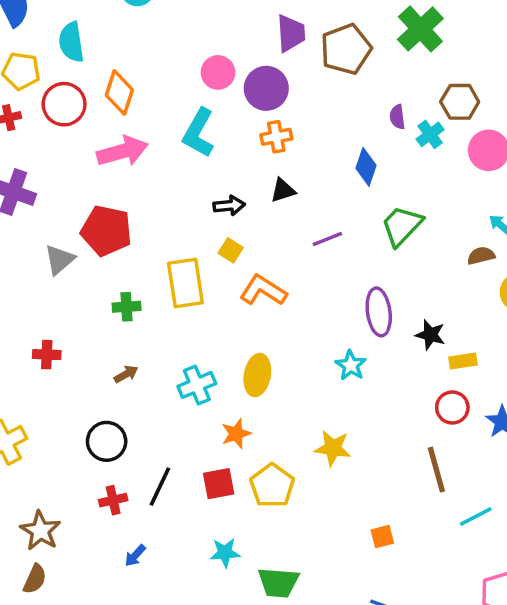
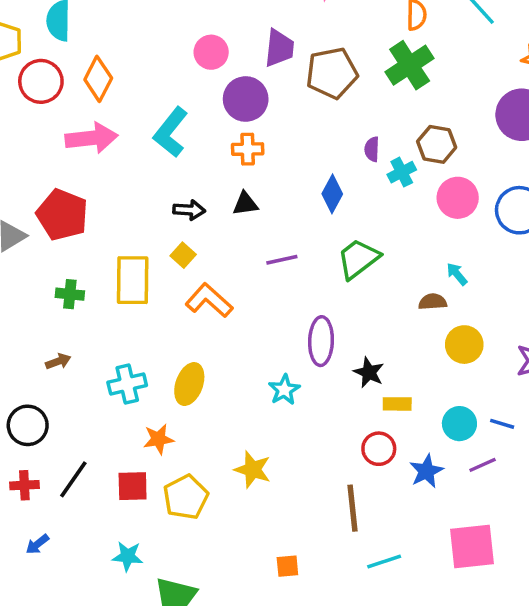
pink circle: (218, 72) -> (211, 52), moved

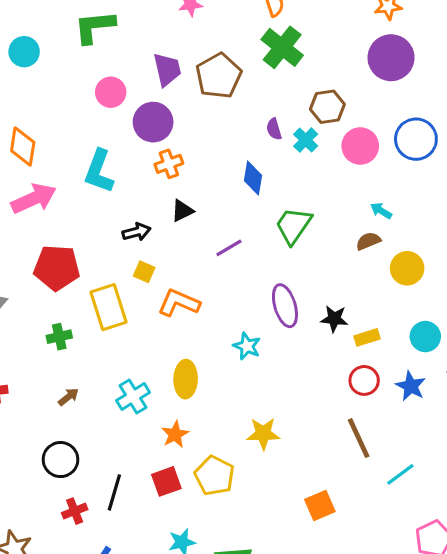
red pentagon: (62, 215) -> (57, 268), moved
cyan star: (284, 390) -> (247, 346), moved
orange square: (287, 566) -> (320, 506), size x1.4

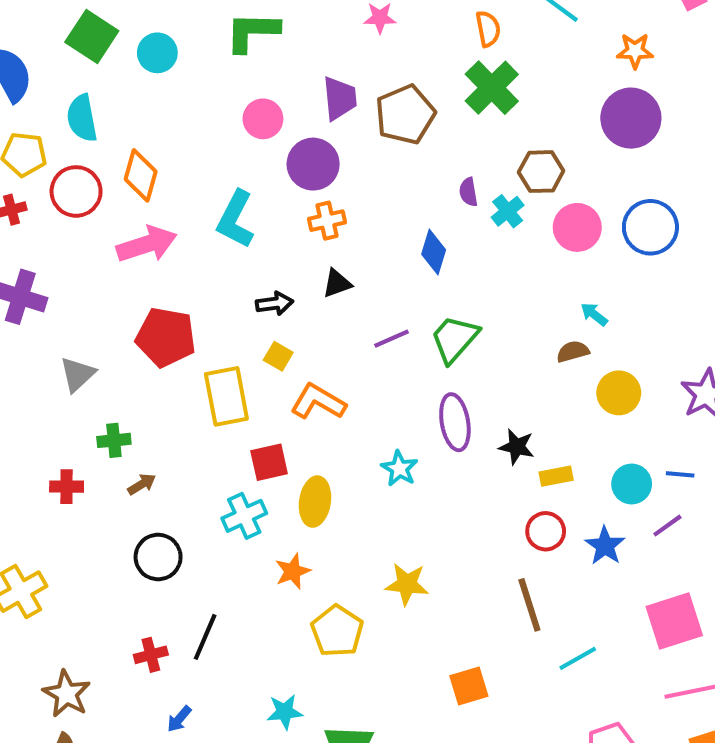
green trapezoid: (293, 226) -> (454, 339), moved
green cross: (59, 337) -> (114, 440), moved
brown arrow: (68, 397) -> (142, 484), moved
black circle: (61, 460) -> (158, 557), moved
red square: (166, 481) -> (269, 462), moved

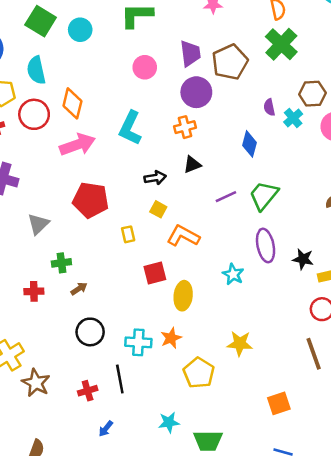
purple circle: (313, 164) -> (196, 92), moved
yellow rectangle: (226, 396) -> (128, 234), size x0.5
cyan cross: (244, 516) -> (138, 342), moved, turned 30
black line: (205, 637) -> (120, 379), turned -32
brown star: (67, 694) -> (36, 383), moved

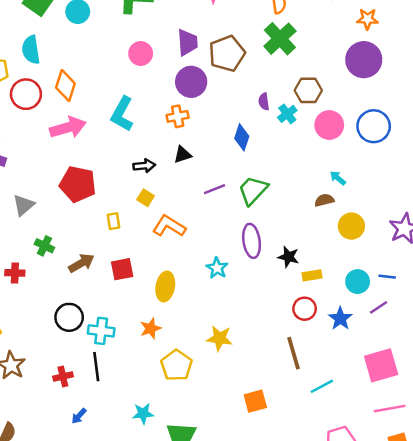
green cross: (61, 263) -> (44, 246), turned 30
red square: (155, 273) -> (122, 269), moved
brown arrow: (79, 289) -> (81, 263), moved, size x1.5
cyan cross: (138, 342) -> (101, 331), moved

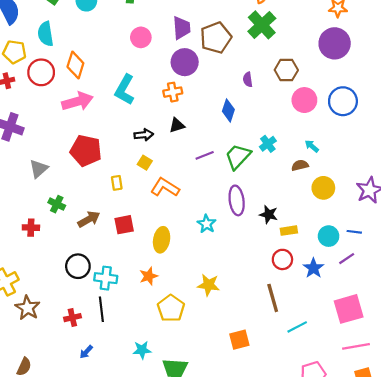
cyan cross: (287, 114) -> (268, 144), moved

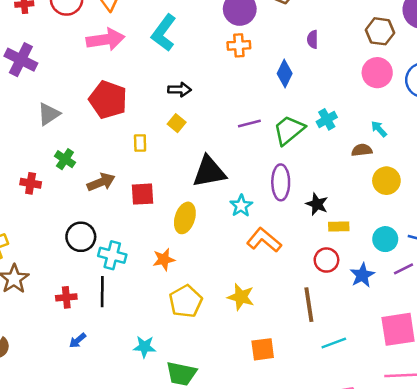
brown hexagon: (286, 70) -> (380, 31), moved
orange cross: (173, 92) -> (239, 45), moved
black triangle: (177, 125) -> (209, 172), moved, size x1.8
orange L-shape: (165, 187) -> (264, 240), moved
yellow star: (208, 285) -> (241, 297), moved

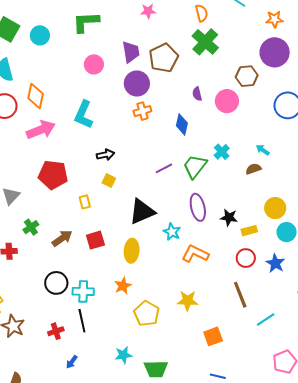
pink circle: (377, 73) -> (227, 101), moved
green cross: (65, 159) -> (31, 227), turned 35
yellow circle: (386, 181) -> (275, 208), moved

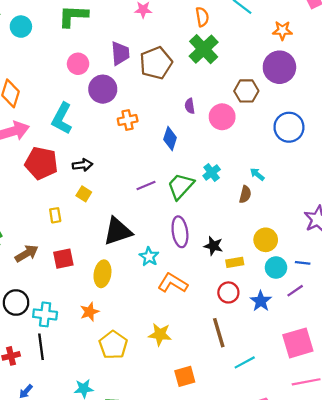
purple circle: (137, 83) -> (103, 89), moved
brown semicircle: (253, 169) -> (245, 194), turned 119
red pentagon: (53, 175) -> (41, 163), moved

